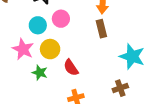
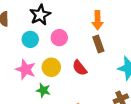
cyan circle: (38, 25) -> (30, 39), moved
red semicircle: (71, 68) -> (80, 68), moved

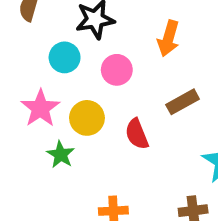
orange arrow: (98, 20) -> (168, 38), moved
brown rectangle: (98, 44) -> (183, 102), turned 63

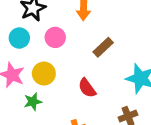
red semicircle: (137, 134) -> (87, 88), moved
green star: (61, 155) -> (33, 102), turned -30

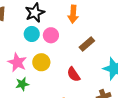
cyan circle: (19, 38) -> (32, 34), moved
green star: (33, 102) -> (22, 84), moved

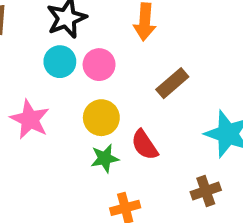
yellow circle: (41, 62) -> (101, 118), moved
green star: (22, 84) -> (105, 158), moved

